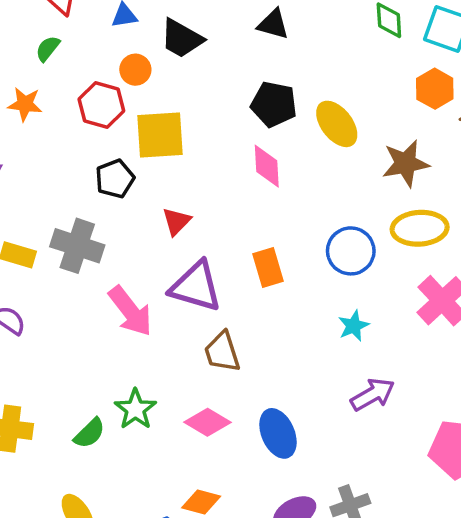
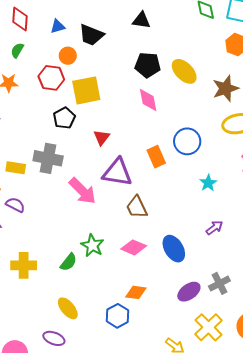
blue circle: (351, 251) -> (187, 141), moved
purple arrow: (373, 394) -> (214, 228), moved, size x0.7

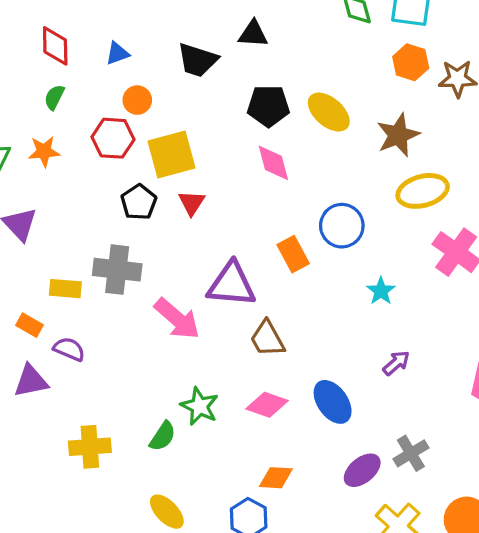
black trapezoid: (91, 35) -> (197, 60), moved
red triangle: (102, 137) -> (192, 203), moved

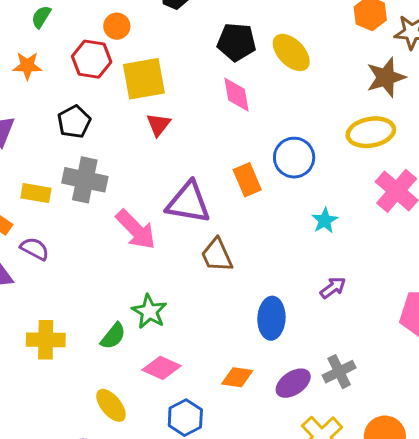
brown star: (398, 135) -> (386, 77), moved
black pentagon: (139, 202) -> (74, 122), moved
blue ellipse: (333, 402) -> (271, 318), turned 33
pink diamond: (267, 405) -> (161, 368), moved
orange diamond: (276, 478) -> (237, 377), moved

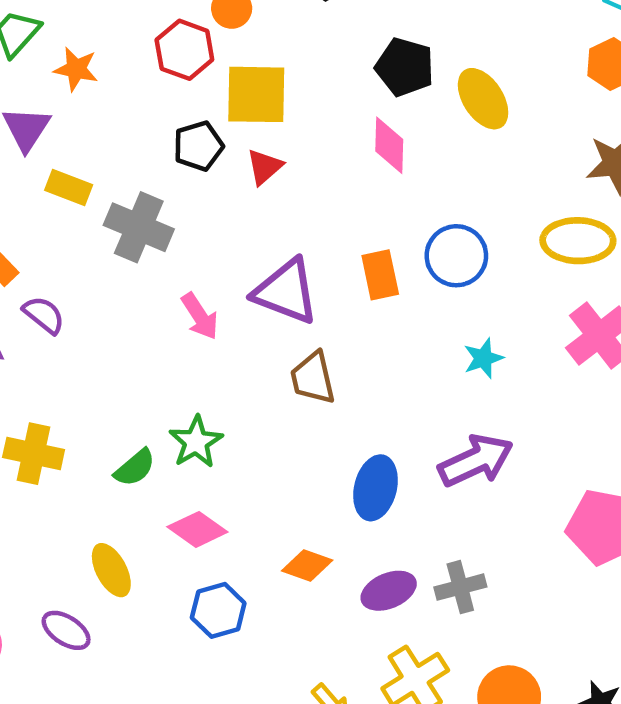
orange star: (27, 66) -> (76, 69), moved
black pentagon: (74, 122) -> (198, 146), moved
yellow rectangle: (36, 193) -> (69, 187), moved
pink arrow: (136, 230) -> (200, 316), size x0.7
purple arrow: (333, 288) -> (476, 461), size x1.8

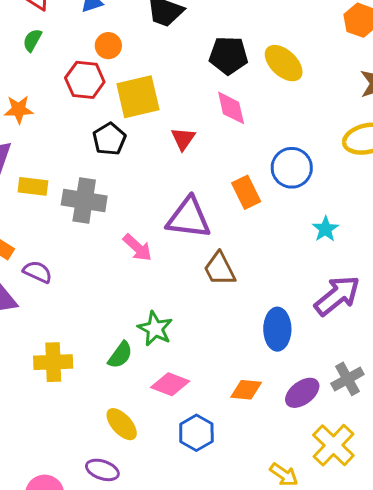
red triangle: (264, 167) -> (183, 139), moved

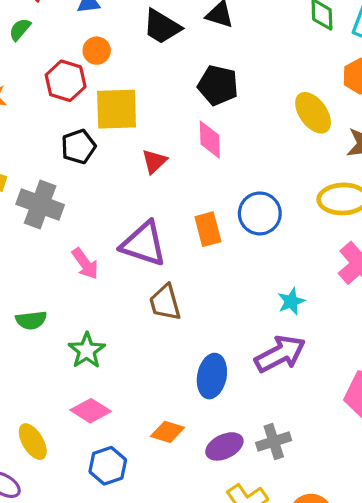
yellow ellipse: (284, 63) -> (313, 113), moved
cyan star: (325, 229) -> (291, 301), moved
green semicircle: (120, 355) -> (31, 320), moved, turned 36

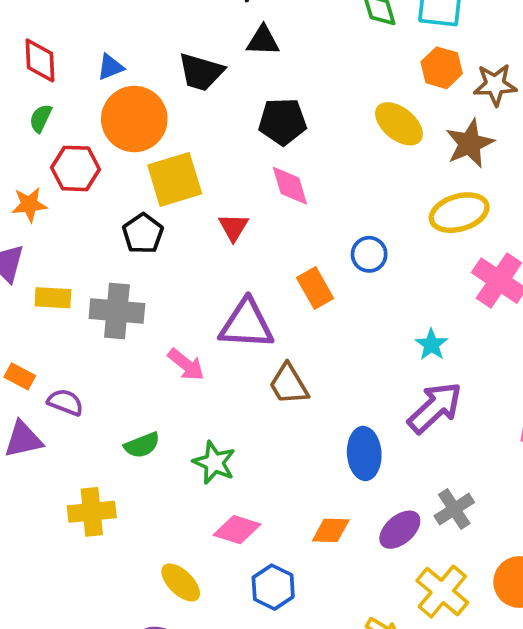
orange circle: (97, 51) -> (134, 119), size x2.0
red hexagon: (66, 81) -> (75, 168), moved
blue circle: (260, 213) -> (369, 254), size x0.7

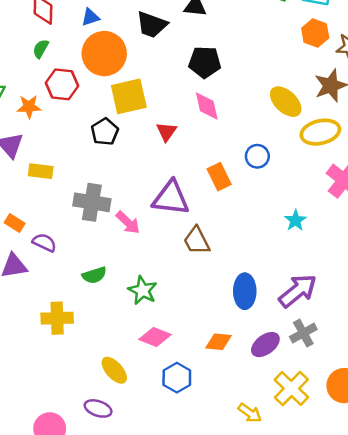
yellow ellipse: (399, 124) -> (286, 102), moved
gray cross: (117, 311) -> (92, 202), moved
purple arrow: (435, 408) -> (298, 291), moved

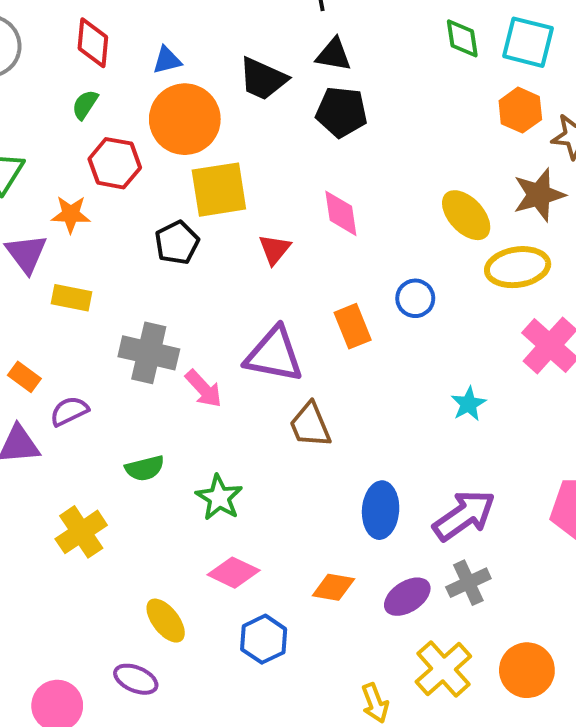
black pentagon: (205, 62) -> (342, 112), moved
orange star: (29, 107) -> (71, 214), moved
purple semicircle: (44, 243) -> (69, 411), turned -55
yellow cross: (57, 318) -> (81, 532), turned -36
yellow arrow: (250, 413) -> (375, 703), turned 30

